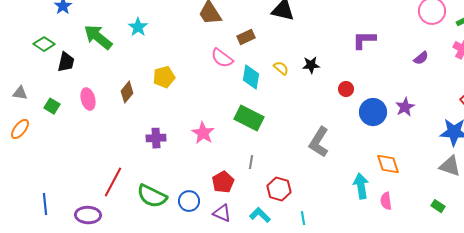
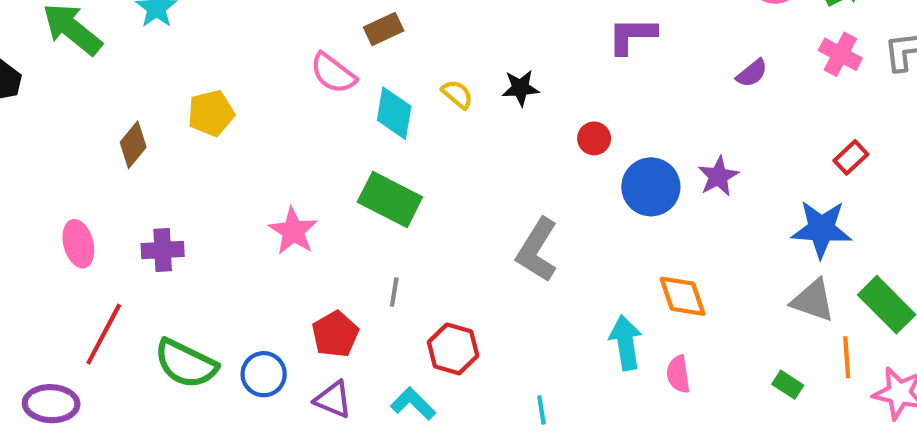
pink ellipse: (88, 99) -> (78, 244), moved
purple cross: (156, 138) -> (163, 250), moved
cyan line: (303, 218) -> (541, 410), moved

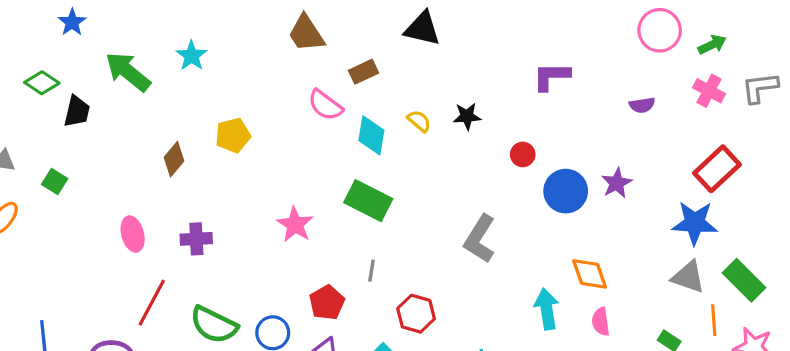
purple semicircle: (752, 73) -> (642, 105), turned 30
red rectangle: (851, 157) -> (717, 169), size x1.8
pink semicircle: (678, 374) -> (601, 322), moved

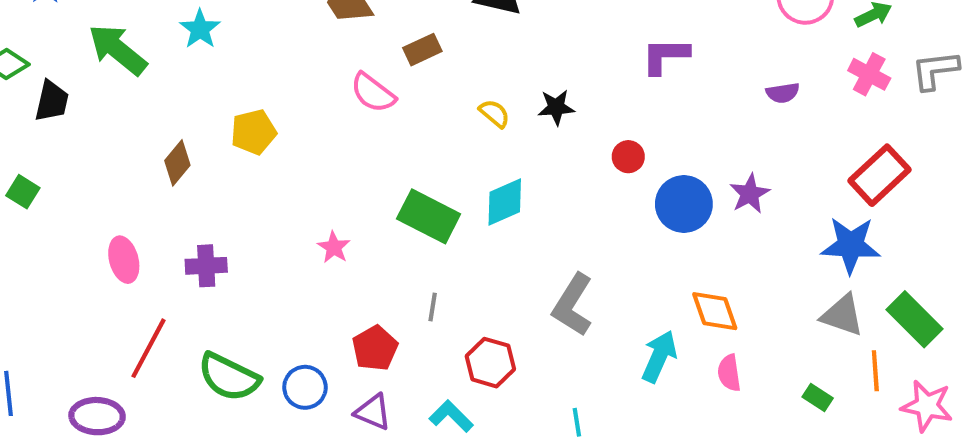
cyan diamond: (371, 135) -> (505, 202), moved, turned 57
pink star: (295, 225) -> (334, 247), size x0.7
gray L-shape: (480, 239) -> (573, 305), moved
cyan arrow: (547, 309) -> (659, 356), turned 33

